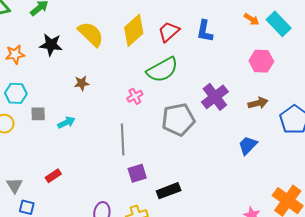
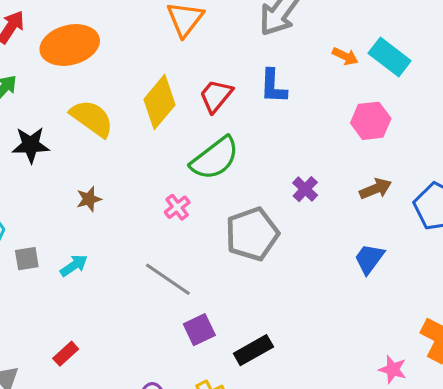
purple cross: (215, 97) -> (305, 189), size x0.6
gray line: (123, 140) -> (168, 279), turned -44

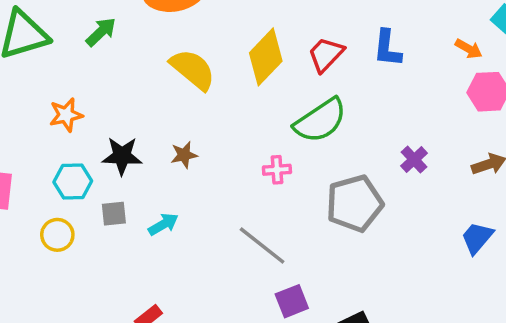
orange arrow: (345, 56) -> (469, 49), moved
black star: (31, 145) -> (122, 156), moved
pink cross: (177, 207) -> (277, 170), turned 30

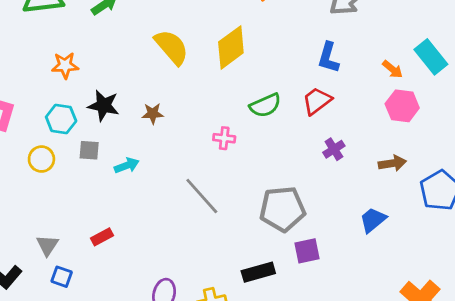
red trapezoid: (326, 54) -> (317, 101), moved
green semicircle: (320, 121) -> (265, 105), size x0.7
gray pentagon: (355, 203) -> (282, 209), moved
purple square: (292, 301) -> (307, 251), moved

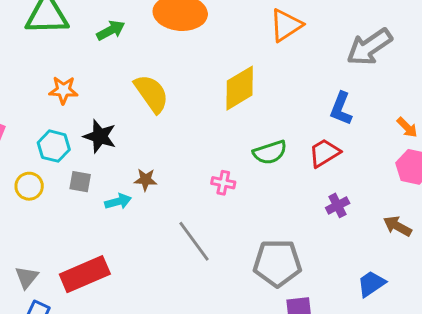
yellow semicircle: (172, 47) -> (151, 94), moved
brown star: (153, 113) -> (145, 180), moved
brown arrow: (392, 163) -> (398, 226), turned -148
red rectangle: (102, 237) -> (85, 274), size x2.0

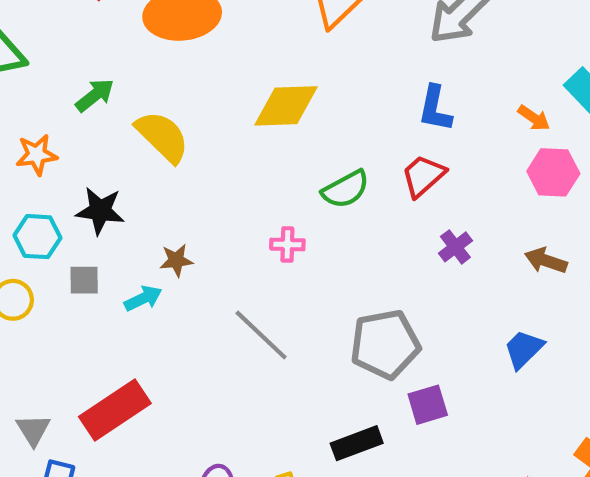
green arrow: (111, 30) -> (95, 95), moved
yellow diamond: (240, 88) -> (286, 106), turned 39

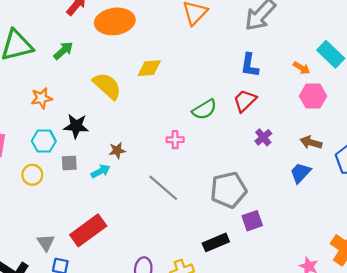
green arrow: (95, 95) -> (63, 51), moved
yellow diamond: (286, 106) -> (149, 68), moved, size x0.7
blue trapezoid: (524, 349) -> (300, 173), moved

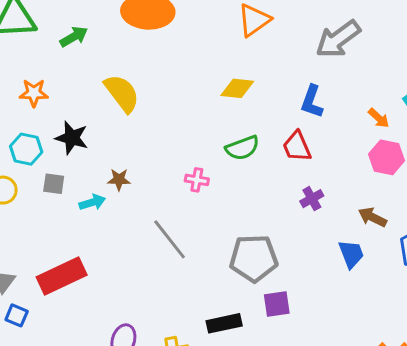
yellow diamond: (149, 68) -> (237, 88), moved
red trapezoid: (245, 101) -> (297, 147), turned -80
blue trapezoid: (300, 173) -> (351, 254), turned 105

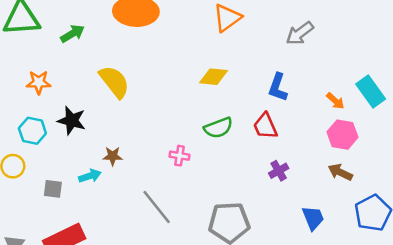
gray arrow: (338, 39) -> (300, 33), size x0.7
gray square: (54, 184) -> (53, 189), moved
brown arrow: (372, 217) -> (340, 172), moved

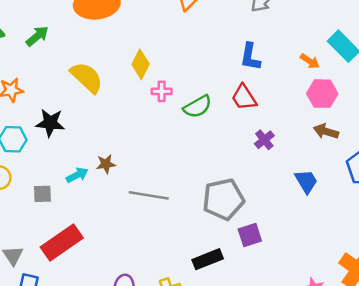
yellow diamond: (213, 77) -> (141, 64), moved, turned -60
brown star: (113, 156) -> (106, 164), moved
pink cross: (180, 156) -> (162, 91), moved
gray line: (157, 207) -> (149, 195), turned -33

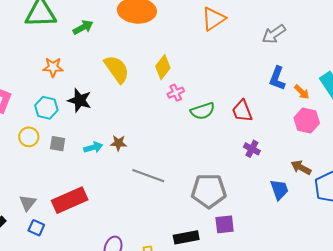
blue L-shape: (250, 57) -> (277, 78), moved
pink cross: (162, 91) -> (176, 93), turned -35
brown arrow: (326, 131) -> (301, 168), moved
purple cross: (264, 140) -> (252, 149), turned -35
gray square: (42, 194) -> (58, 144), moved

